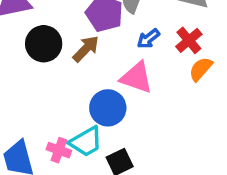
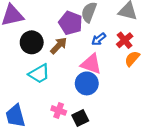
blue circle: (108, 108) -> (87, 83), moved
cyan trapezoid: (86, 142) -> (39, 74), moved
pink cross: (59, 150) -> (59, 110), moved

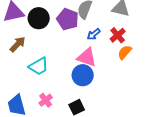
black circle: (32, 42) -> (39, 18), moved
brown arrow: (59, 46) -> (18, 44), moved
pink cross: (59, 110) -> (46, 100), moved, turned 32

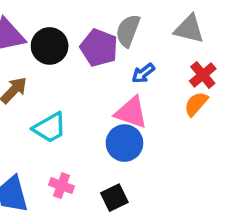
red cross: (118, 35) -> (203, 75), moved
pink cross: (46, 100) -> (61, 186), turned -32

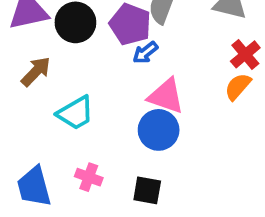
blue arrow: (143, 73) -> (145, 53), moved
black square: (114, 198) -> (147, 190), turned 36

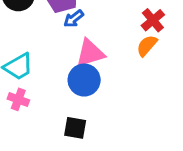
pink triangle: (166, 96) -> (90, 53), turned -36
pink cross: (89, 177) -> (18, 99), moved

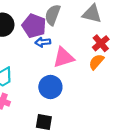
blue arrow: (74, 19) -> (43, 42), turned 32
pink triangle: (90, 53) -> (64, 57), moved

